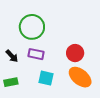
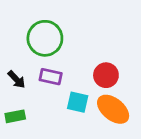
cyan square: (46, 78) -> (78, 102), moved

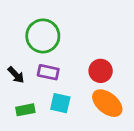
cyan square: (78, 102) -> (60, 103), moved
green rectangle: (15, 116) -> (25, 110), moved

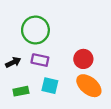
black arrow: (16, 75) -> (13, 62), turned -72

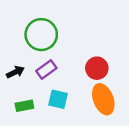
purple rectangle: (40, 60) -> (46, 69), turned -48
orange ellipse: (89, 86) -> (103, 99), turned 30

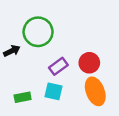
purple rectangle: (46, 69) -> (58, 66), moved
black arrow: (15, 72) -> (12, 51), moved

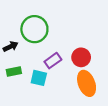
cyan square: (54, 91) -> (39, 78), moved
green rectangle: (23, 97) -> (14, 71), moved

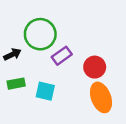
purple rectangle: (53, 61) -> (62, 56), moved

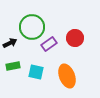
red circle: (95, 67) -> (75, 38), moved
orange ellipse: (101, 97) -> (67, 76), moved

